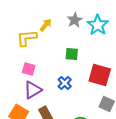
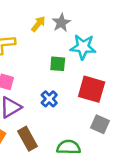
yellow arrow: (46, 25) -> (38, 24), moved
cyan star: (98, 25) -> (83, 47), moved, turned -30

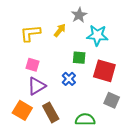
yellow arrow: (38, 24) -> (60, 30), moved
green square: (58, 64) -> (79, 58), moved

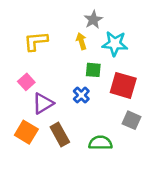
yellow arrow: (60, 30) -> (81, 41), moved, turned -56
pink square: (32, 65) -> (26, 82), moved, turned 32

